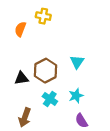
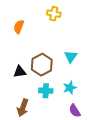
yellow cross: (43, 16) -> (54, 14), moved
cyan cross: (50, 99) -> (46, 91), turned -32

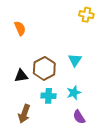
yellow cross: (54, 14) -> (86, 15), moved
orange semicircle: (19, 27) -> (20, 28), turned 136

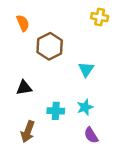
orange semicircle: (20, 28) -> (23, 23), moved
brown hexagon: (44, 68) -> (50, 46), moved

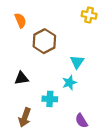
cyan star: (85, 107) -> (69, 83), moved

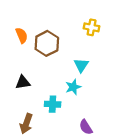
yellow cross: (89, 15) -> (92, 27), moved
orange semicircle: (20, 20) -> (22, 35), moved

